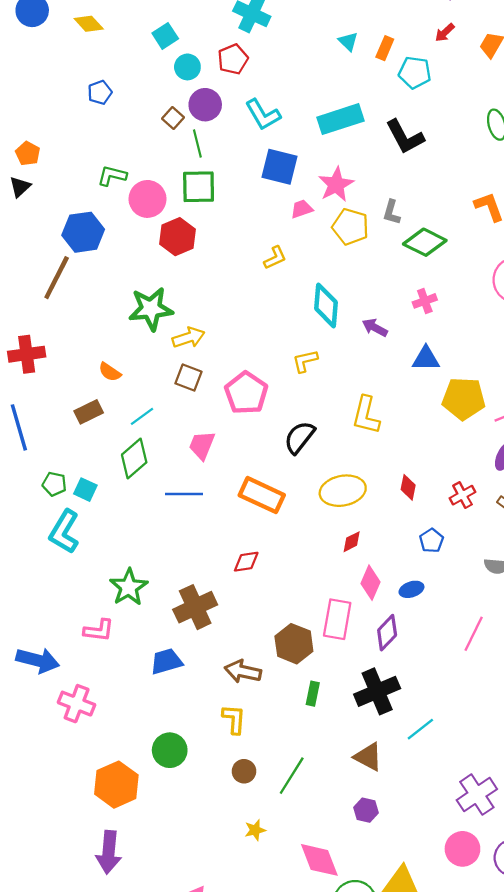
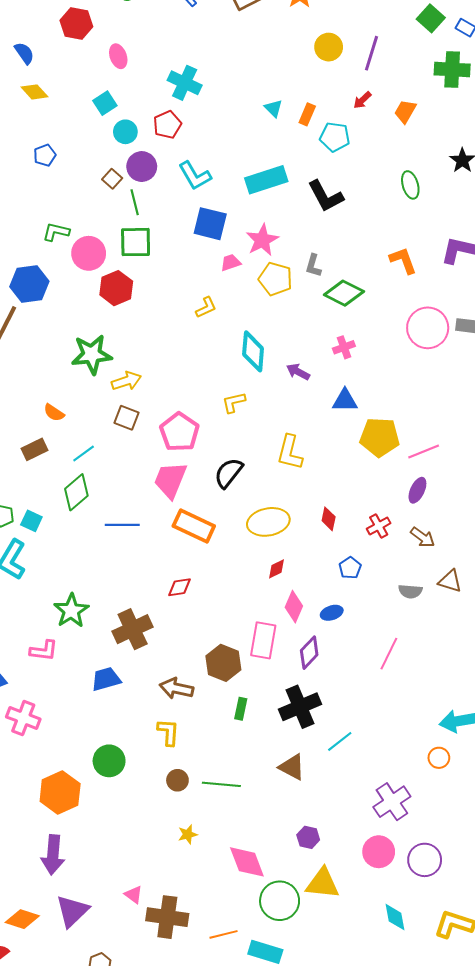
pink trapezoid: (202, 445) -> (170, 480), moved, size x1.4
green line: (292, 776) -> (221, 784), turned 63
purple hexagon: (366, 810) -> (308, 837), moved

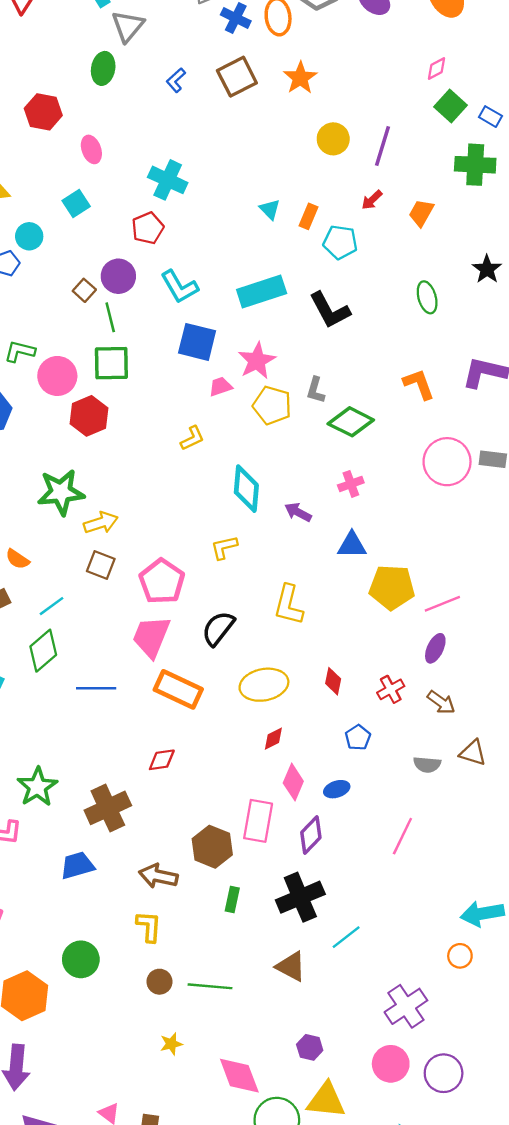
cyan circle: (125, 132) -> (29, 236), moved

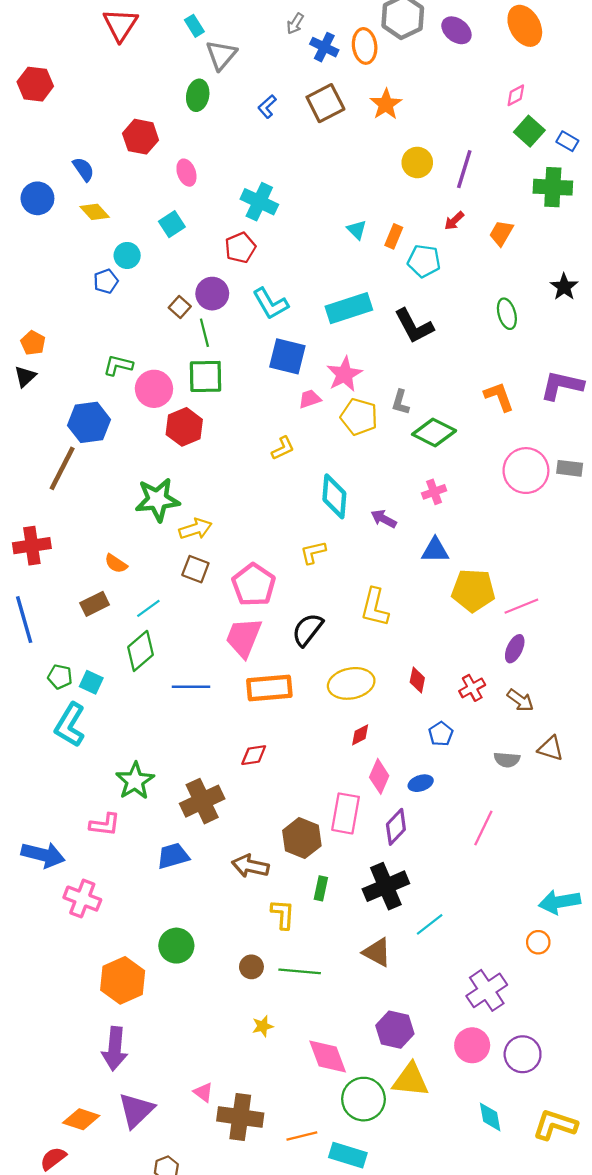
orange rectangle: (178, 689) -> (269, 688), turned -30
yellow L-shape: (149, 926) -> (283, 914), moved
purple hexagon: (310, 1047) -> (395, 1030), size x1.5

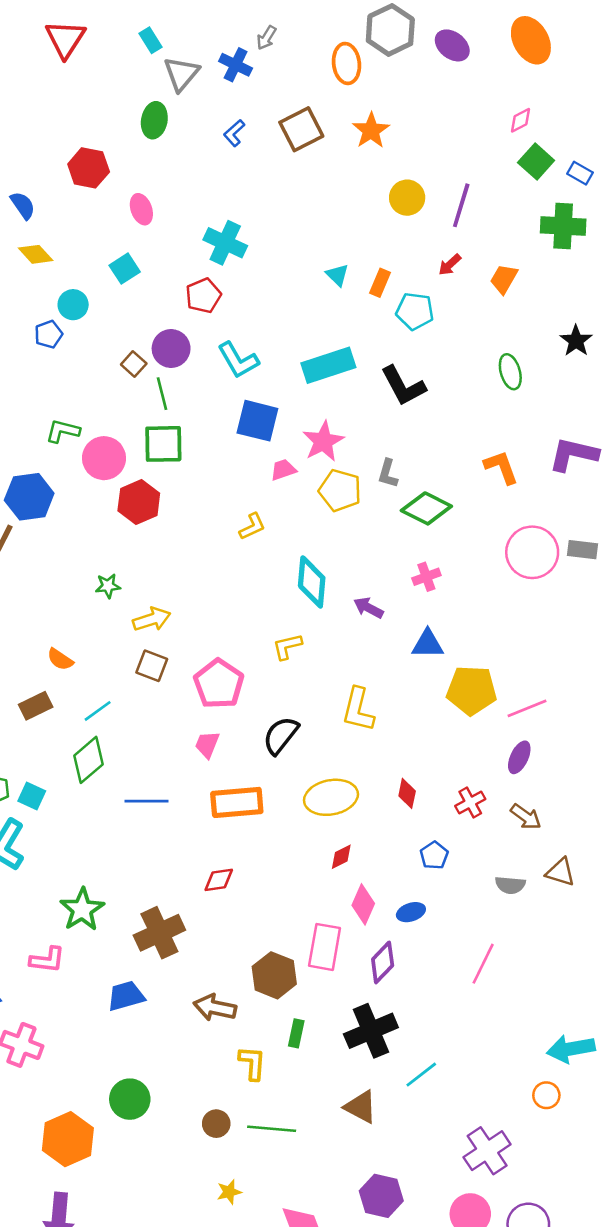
blue cross: (324, 47) -> (236, 65), moved
green star: (157, 500) -> (108, 586), size x0.5
pink trapezoid: (244, 637) -> (207, 744), size x0.6

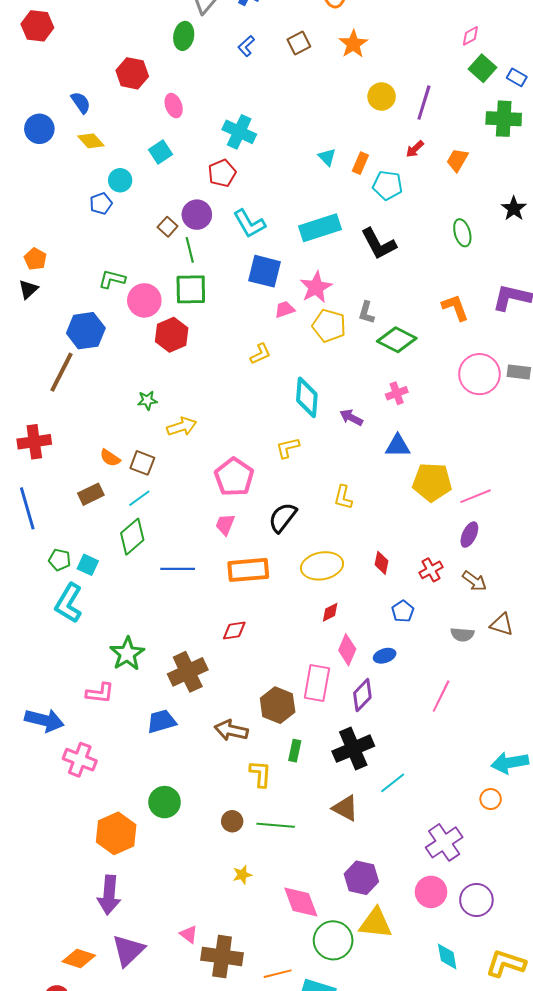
brown square: (301, 129) -> (299, 43), size x0.7
brown square: (152, 666) -> (142, 463), moved
yellow L-shape: (358, 710) -> (343, 497), size x0.7

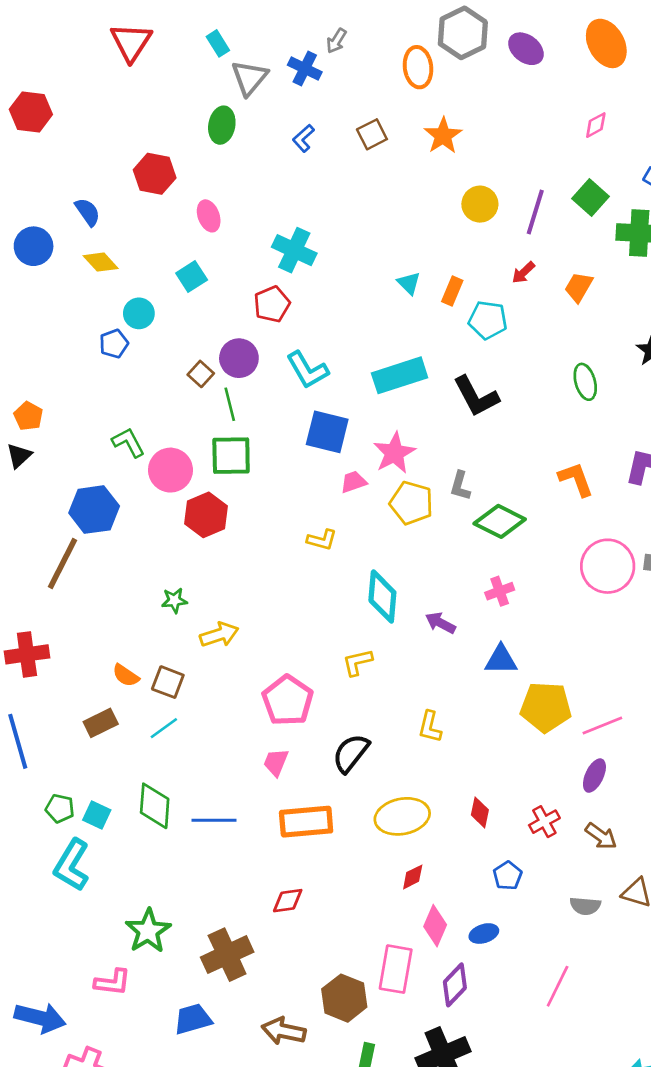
green square: (482, 68) -> (590, 198), moved
green L-shape: (112, 279) -> (128, 442), turned 48
yellow L-shape: (260, 354) -> (322, 540), turned 40
green diamond: (132, 537) -> (155, 806), moved, turned -45

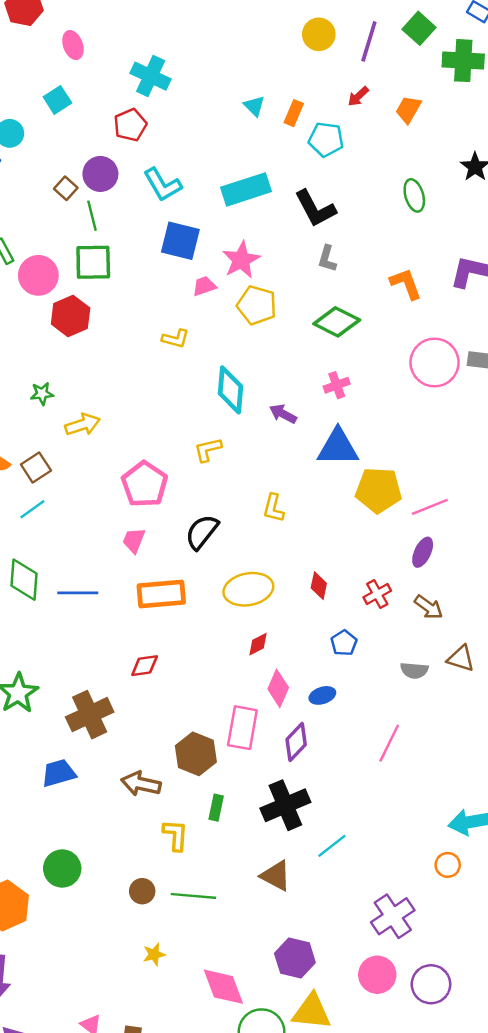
gray L-shape: (460, 486) -> (327, 259), moved
blue triangle: (501, 660) -> (338, 447), size x1.4
brown square: (168, 682) -> (36, 468), turned 36

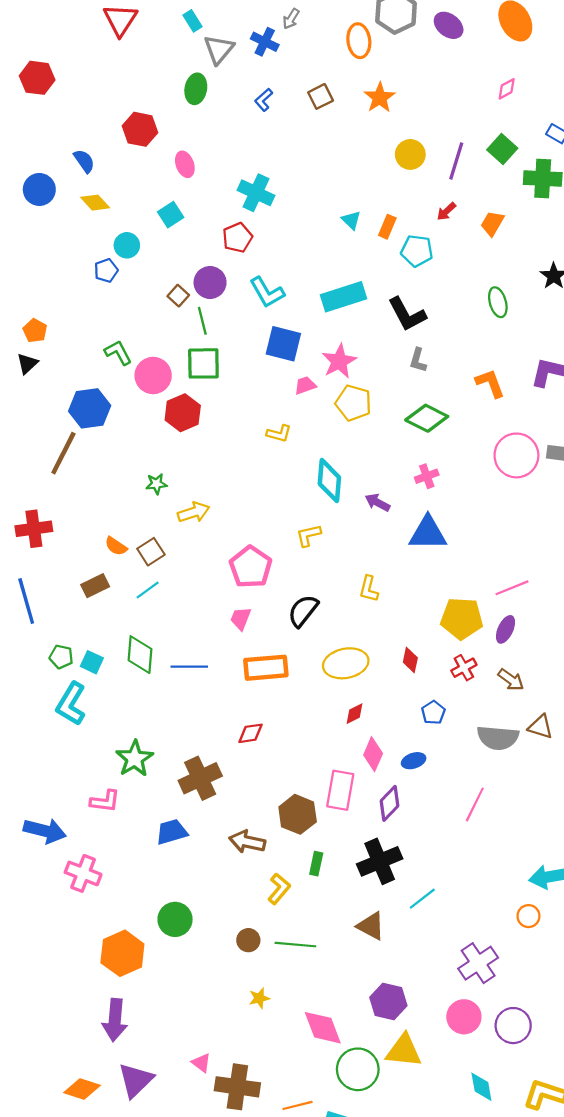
yellow pentagon: (378, 490) -> (462, 618), moved
gray semicircle: (414, 670) -> (498, 738), size x1.6
yellow L-shape: (176, 835) -> (279, 889), turned 36

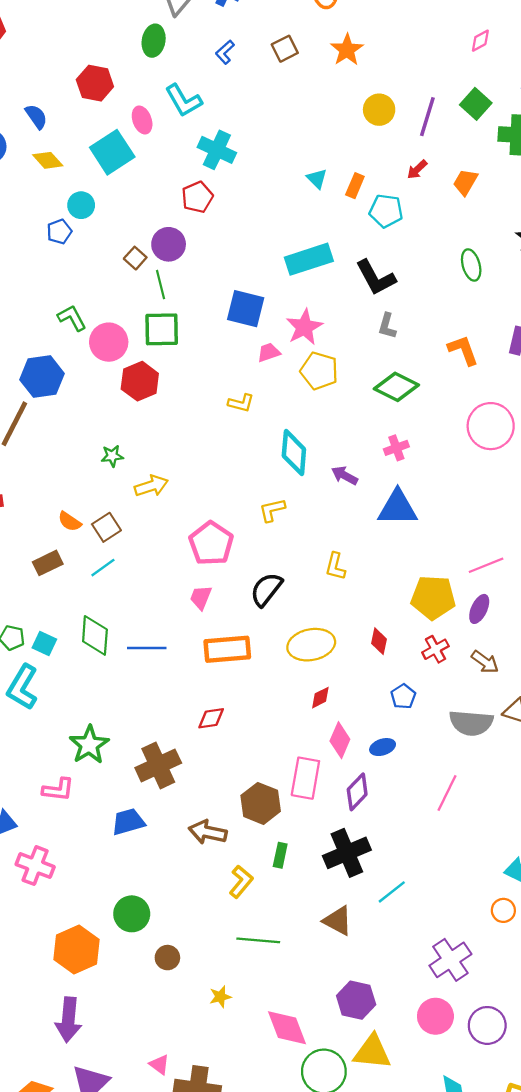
cyan square: (171, 215) -> (112, 152), moved, size x1.6
cyan L-shape: (267, 292) -> (184, 100), moved
brown circle: (248, 940) -> (167, 958), moved

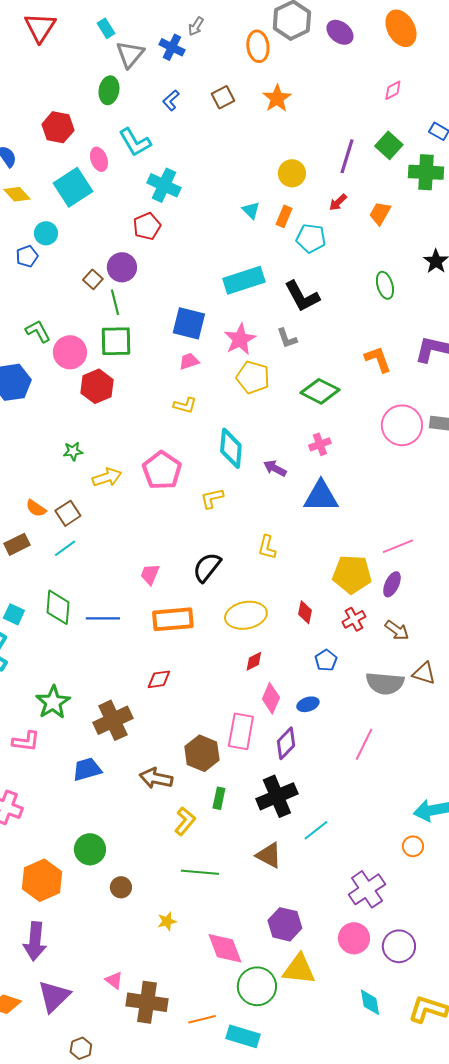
yellow circle: (379, 110) -> (292, 173), moved
gray L-shape: (387, 326) -> (287, 338), moved, turned -35
pink trapezoid: (269, 352) -> (189, 361), moved
pink pentagon: (211, 543) -> (162, 470), moved

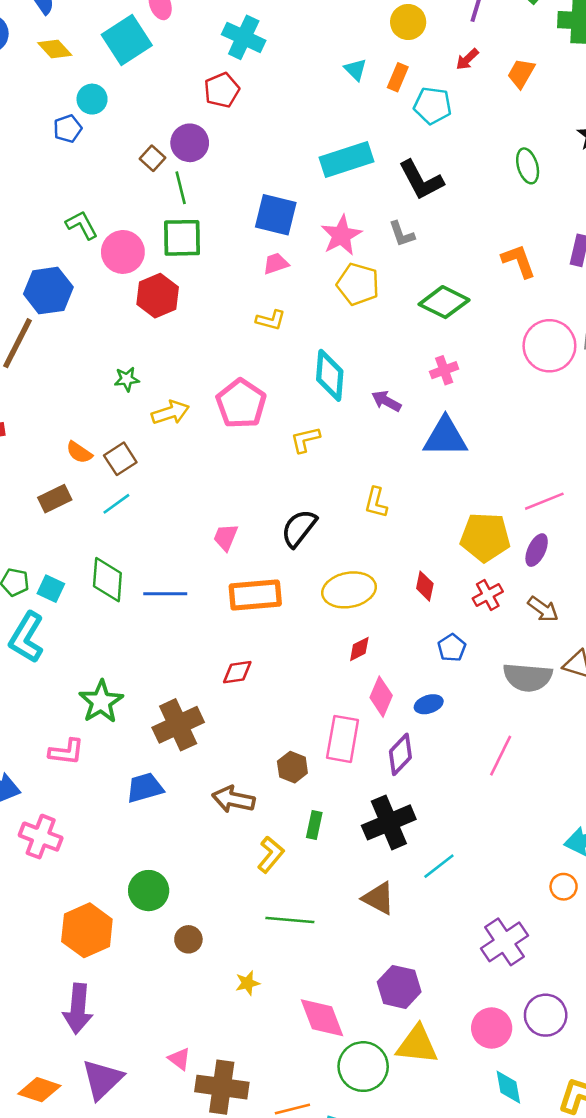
brown hexagon: (202, 753) -> (292, 767), size x0.7
pink circle: (354, 938) -> (492, 1028), moved

